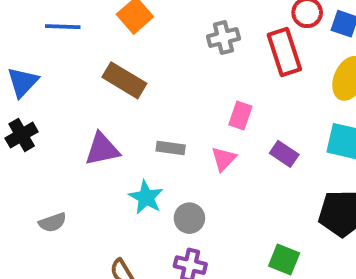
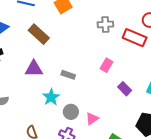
red rectangle: (284, 52) -> (135, 38), turned -60
brown rectangle: (124, 80) -> (39, 34), moved
pink triangle: (224, 159) -> (92, 119), moved

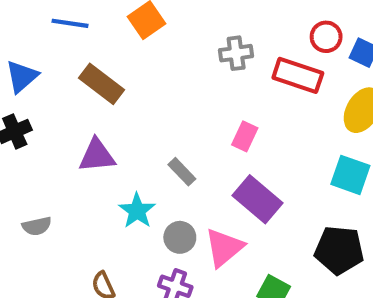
gray rectangle: (68, 75) -> (182, 172), moved, turned 32
purple rectangle: (125, 89) -> (257, 199), moved, size x1.6
pink triangle: (92, 119) -> (224, 248), size x1.5

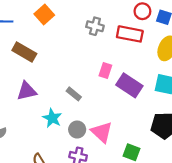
gray cross: (236, 53) -> (95, 26), turned 30
purple rectangle: (257, 199) -> (129, 85), moved
pink triangle: (224, 248) -> (102, 132), turned -30

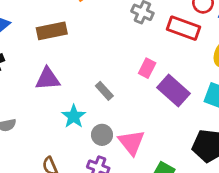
brown rectangle: (24, 52) -> (52, 31), turned -50

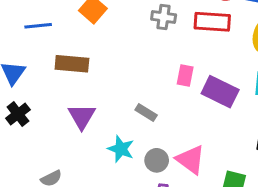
brown rectangle: (52, 31) -> (72, 64), turned 32
purple triangle: (48, 79) -> (82, 116), turned -40

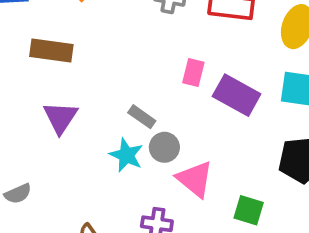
cyan star: (121, 149) -> (126, 155), moved
gray circle: (157, 160) -> (164, 147), moved

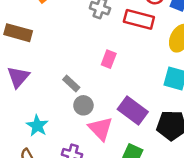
purple rectangle: (237, 95) -> (133, 110), moved
cyan star: (126, 155) -> (37, 126), moved

